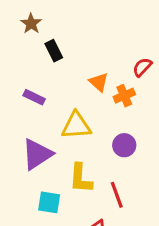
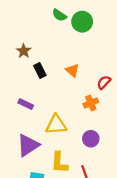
orange triangle: (99, 82) -> (72, 70), moved

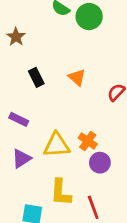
brown star: (24, 51) -> (16, 37), moved
orange cross: (91, 103) -> (88, 141), moved, turned -32
purple triangle: (28, 145) -> (21, 159), moved, size x0.7

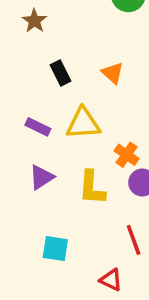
yellow triangle: (57, 145) -> (83, 123), moved
yellow L-shape: (61, 192) -> (92, 188), moved

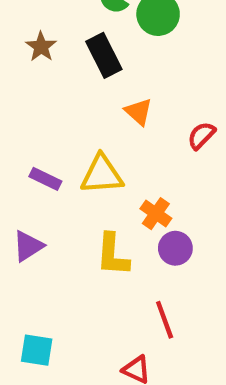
black rectangle: (61, 73) -> (104, 55), moved, size x1.4
purple triangle: (41, 177) -> (28, 246), moved
cyan square: (55, 249) -> (37, 350), moved

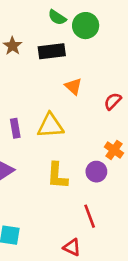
black rectangle: (104, 55) -> (52, 51), turned -70
purple rectangle: (45, 179) -> (15, 128), turned 54
orange cross: (156, 214) -> (114, 150), moved

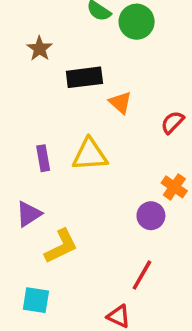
black rectangle: (52, 51) -> (84, 77), moved
yellow L-shape: (57, 176) -> (61, 246), moved, turned -120
red line: (90, 216) -> (142, 275), turned 50

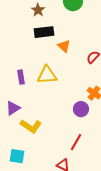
brown star: (40, 49) -> (38, 10), moved
yellow L-shape: (61, 246) -> (31, 126), turned 60

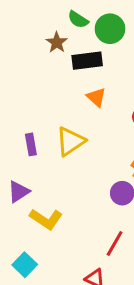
black rectangle: (44, 32) -> (87, 61), moved
yellow triangle: (47, 75) -> (70, 141), turned -30
cyan square: (17, 156) -> (25, 265), turned 35

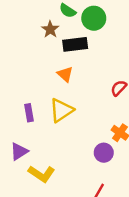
orange triangle: (96, 97) -> (65, 74), moved

